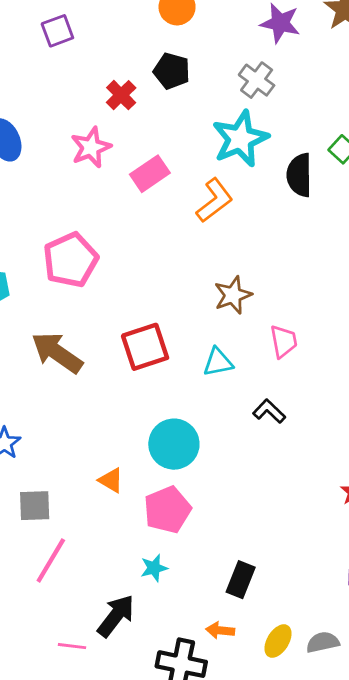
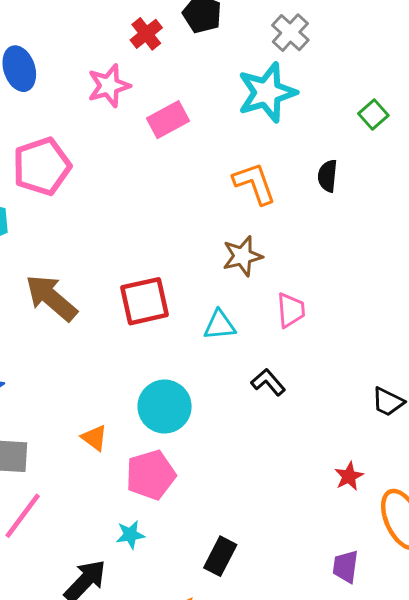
black semicircle: (299, 175) -> (328, 176), moved, size x0.7
orange L-shape: (214, 200) -> (254, 183), moved, turned -78
pink pentagon: (71, 260) -> (42, 166), moved

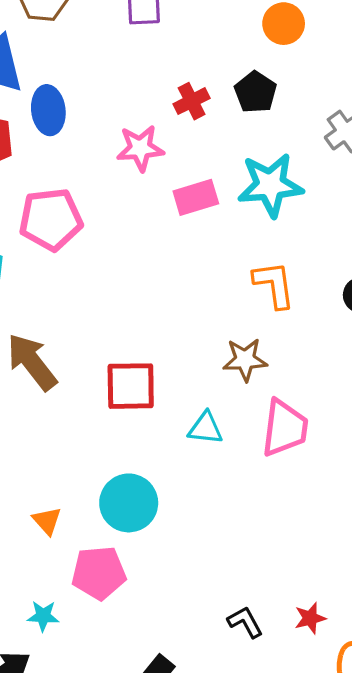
cyan star: (267, 93) -> (270, 185), moved
pink trapezoid: (291, 310) -> (285, 428), size x1.5
black L-shape: (268, 382) -> (245, 622), moved
cyan star: (130, 535) -> (43, 616), moved

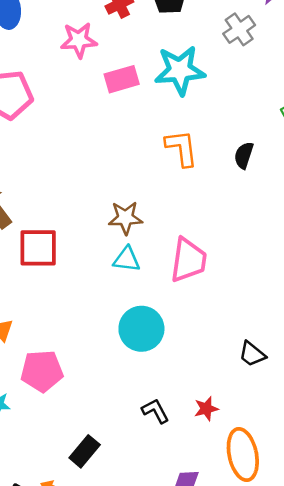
brown star: (245, 360) -> (125, 218), moved
red square: (131, 386) -> (38, 248), moved
cyan circle: (129, 503) -> (141, 329), moved

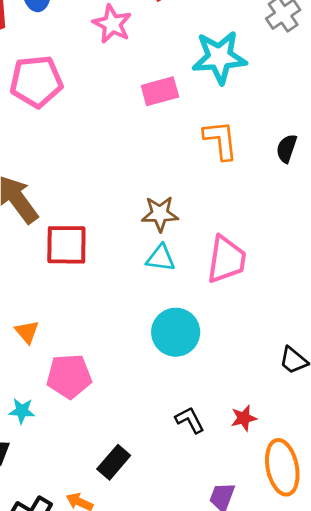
pink star: (79, 40) -> (112, 24), turned 30
pink rectangle: (122, 79) -> (160, 91), moved

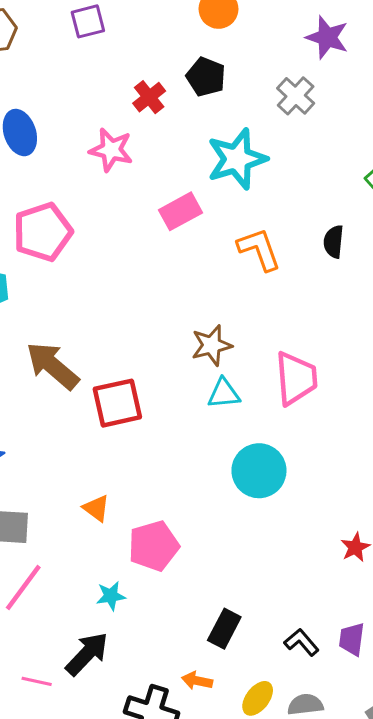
black L-shape: (190, 420) -> (302, 642), moved

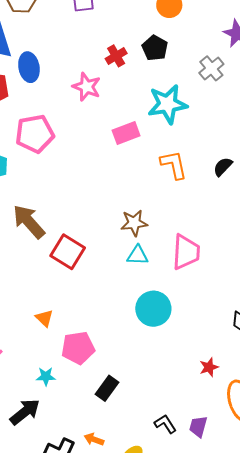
black semicircle: (334, 242) -> (223, 167), turned 30
red square: (117, 403) -> (68, 252), turned 36
black rectangle: (224, 629) -> (107, 388), moved

